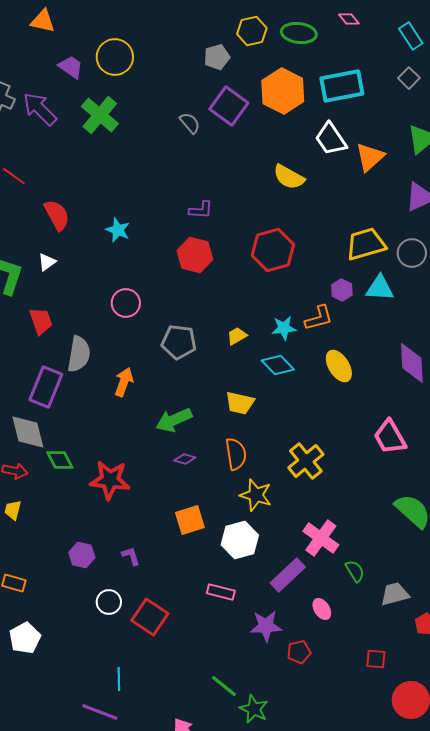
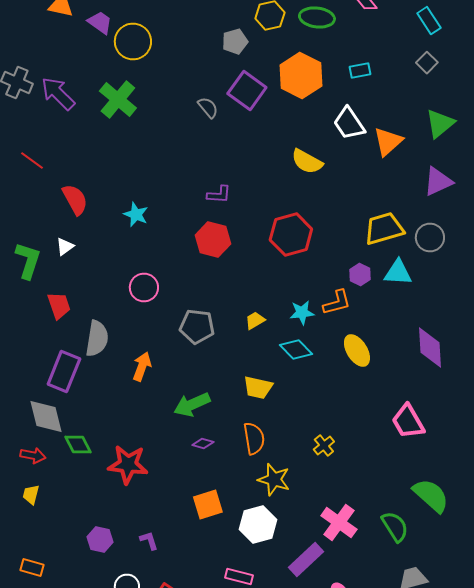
purple trapezoid: (71, 67) -> (100, 22), moved
cyan rectangle: (342, 86) -> (360, 70), size x0.5
yellow cross: (306, 461) -> (324, 446), size x0.6
green semicircle: (355, 571) -> (395, 526), moved, size x1.4

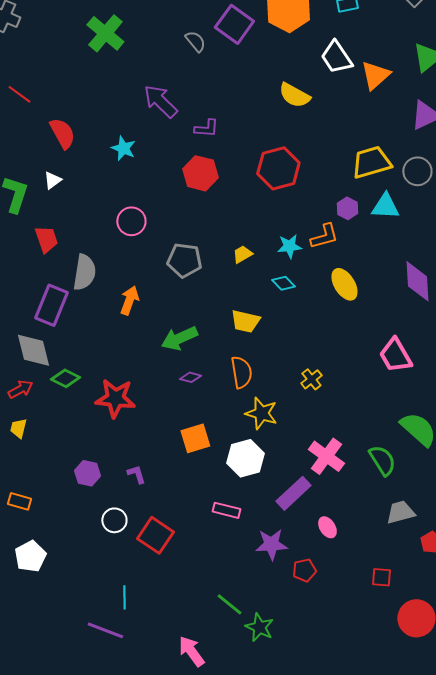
purple arrow: (58, 94) -> (160, 101), moved
cyan diamond: (296, 350) -> (283, 283), size x0.7
green diamond: (78, 444) -> (65, 378), turned -36
red arrow: (33, 456) -> (20, 389), turned -40

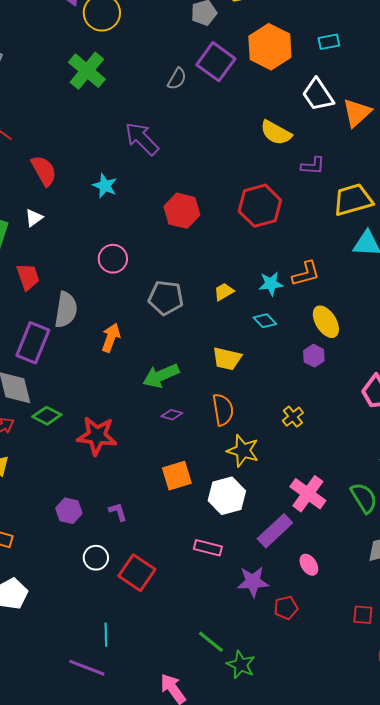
gray semicircle: (195, 41) -> (177, 79), turned 70
purple L-shape: (206, 128) -> (313, 166), moved
purple hexagon: (347, 208) -> (314, 356), moved

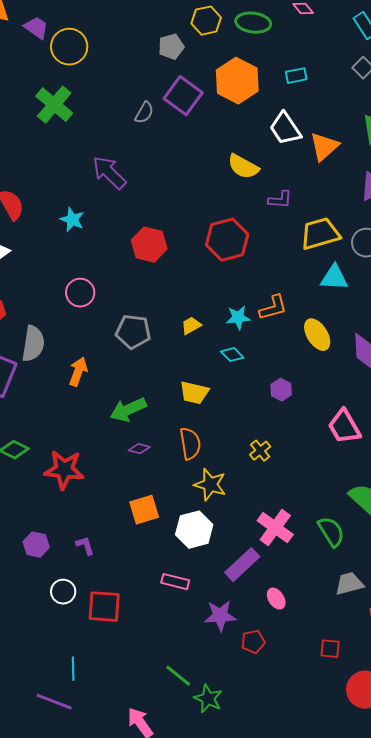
yellow ellipse: (326, 322) -> (317, 335), moved
red square: (137, 573) -> (104, 607), turned -30

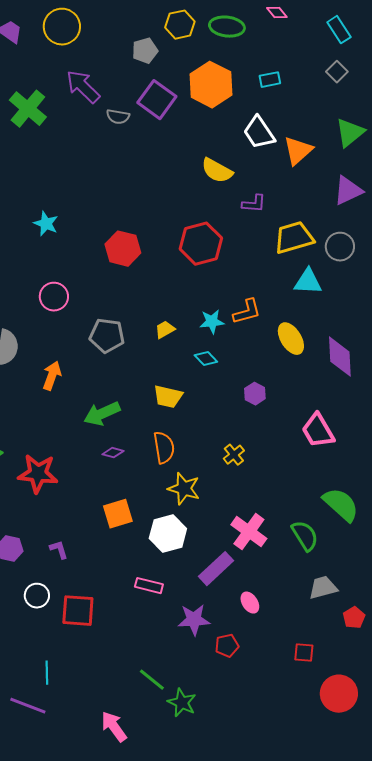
yellow circle: (69, 47) -> (62, 27), moved
gray semicircle: (144, 113) -> (118, 117), turned 70
purple arrow: (109, 173) -> (83, 87), moved

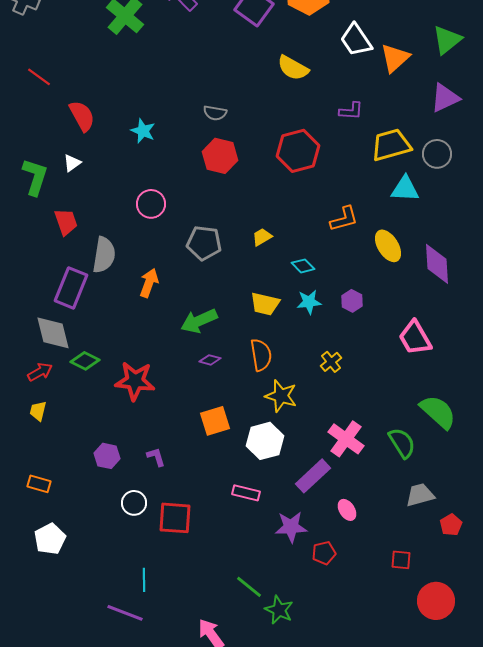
gray semicircle: (118, 117) -> (215, 113), moved
yellow semicircle: (217, 171) -> (293, 68), moved
cyan star: (212, 322) -> (309, 302), moved

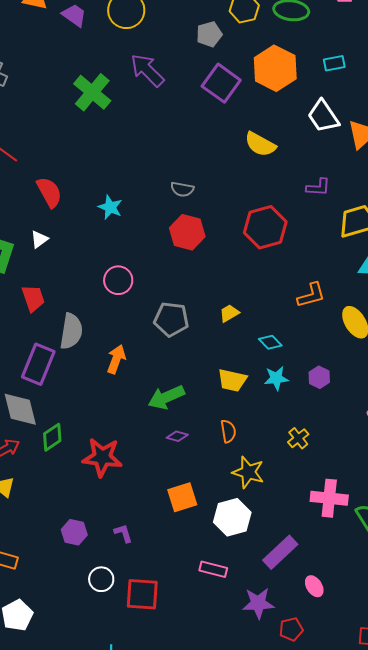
orange semicircle: (261, 355) -> (228, 431), size x0.7
green diamond: (85, 361) -> (52, 437), turned -60
pink cross: (346, 439) -> (329, 498), moved, turned -30

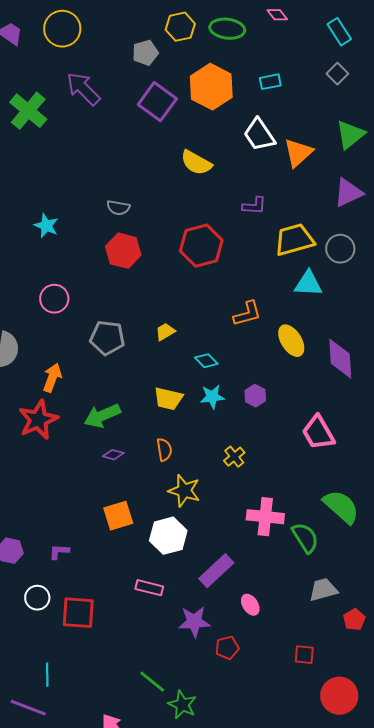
red star: (102, 457) -> (38, 420), moved, turned -30
purple L-shape: (123, 533) -> (59, 552), turned -70

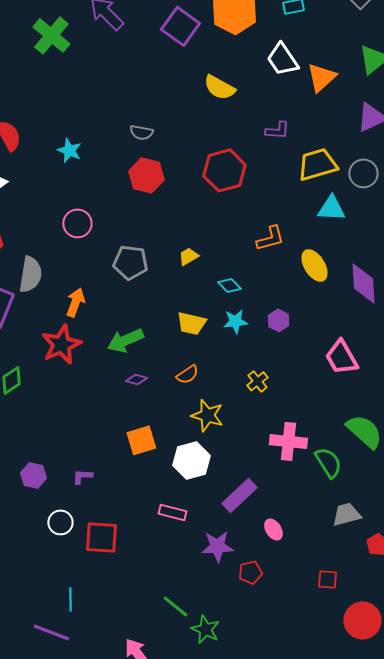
orange semicircle: (164, 450) -> (187, 374), turned 65

